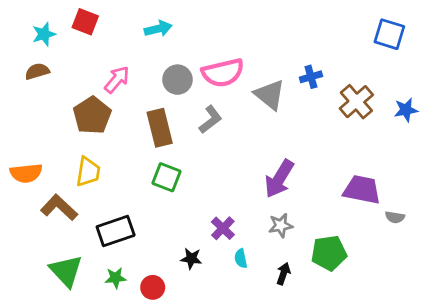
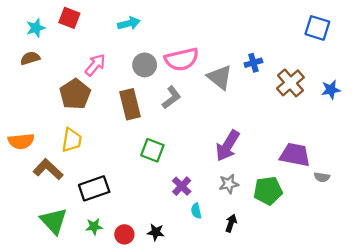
green square: (166, 177) -> (152, 150), moved
green pentagon: (329, 253) -> (268, 191), moved
black star: (191, 258) -> (156, 232), moved

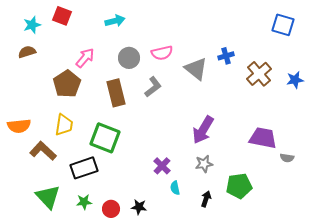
pink semicircle: (182, 59) -> (162, 53), size x0.7
green square: (152, 150) -> (105, 138), moved, size x1.4
green pentagon: (268, 191) -> (239, 186), moved

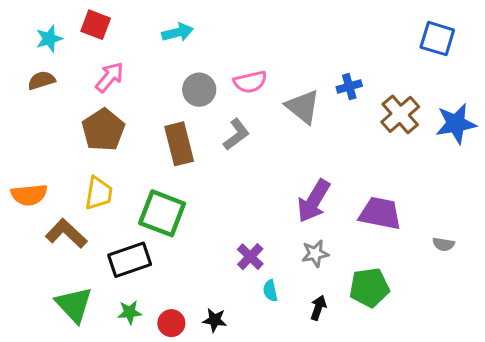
pink arrow: (85, 58) -> (110, 77), moved
blue star: (295, 80) -> (456, 124), size x1.5
purple trapezoid: (263, 138) -> (380, 213), moved

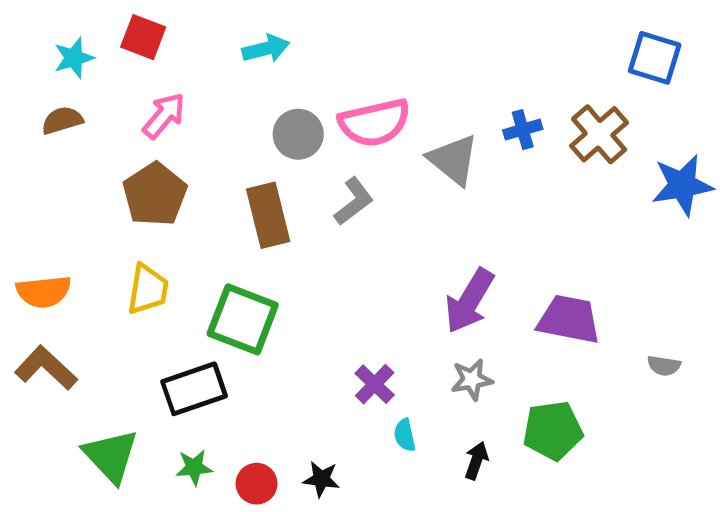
pink semicircle: (250, 82) -> (375, 123), size x1.4
brown cross: (400, 114) -> (599, 134), moved
brown L-shape: (66, 233) -> (46, 368), moved

